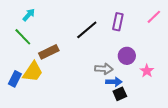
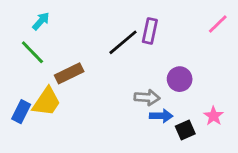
purple rectangle: (118, 22) -> (150, 31), moved
pink star: (147, 71) -> (214, 116), moved
black square: (120, 94) -> (185, 130), moved

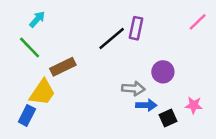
blue rectangle: (21, 112) -> (27, 115), moved
pink star: (214, 116) -> (194, 105), turned -30

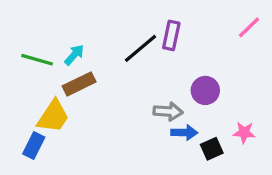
cyan arrow: (37, 19) -> (74, 55), moved
green line: (30, 47) -> (37, 60), turned -30

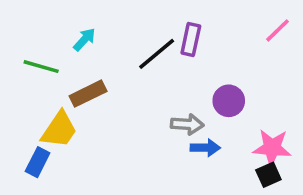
cyan arrow: (74, 55) -> (84, 39), moved
pink star: (244, 133) -> (272, 148), size x1.5
black square: (212, 149) -> (268, 175), moved

